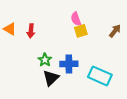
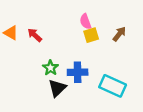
red arrow: (31, 31) -> (35, 35), turned 128
brown arrow: (115, 31) -> (119, 34), moved

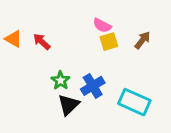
pink semicircle: (85, 21) -> (102, 25), turned -42
blue cross: (78, 72) -> (93, 86), turned -30

